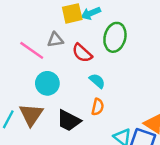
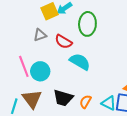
pink line: (32, 50) -> (24, 66), moved, turned 45
cyan semicircle: (97, 81) -> (80, 62), size x1.5
orange semicircle: (98, 107) -> (85, 102), moved, turned -152

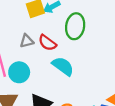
gray triangle: (40, 35) -> (27, 41), moved

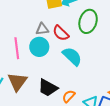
cyan circle: (19, 72) -> (39, 47), moved

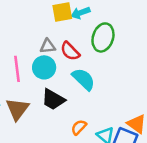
black trapezoid: (48, 88) -> (53, 99), moved

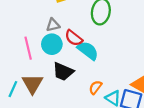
red semicircle: (70, 51) -> (74, 38), moved
orange semicircle: (79, 127) -> (95, 87), moved

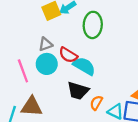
black trapezoid: (63, 72) -> (78, 91), moved
brown triangle: (32, 84) -> (32, 107), turned -50

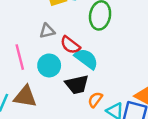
cyan circle: (47, 64) -> (49, 65), moved
black trapezoid: (78, 91) -> (77, 85), turned -35

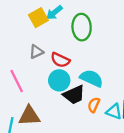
cyan semicircle: (86, 59) -> (91, 78), moved
cyan circle: (49, 65) -> (59, 80), moved

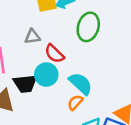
black trapezoid: (74, 95) -> (25, 84), moved
orange semicircle: (94, 105) -> (75, 102), moved

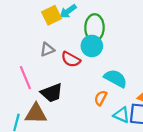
cyan circle: (46, 75) -> (92, 46), moved
cyan semicircle: (81, 84) -> (115, 78), moved

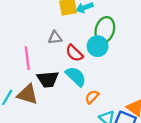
cyan semicircle: (115, 78) -> (76, 76), moved

